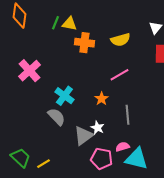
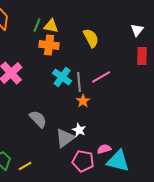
yellow semicircle: (120, 40) -> (91, 38), moved, turned -102
orange cross: (84, 43) -> (49, 45), moved
cyan cross: (64, 96) -> (62, 77), moved
gray line: (127, 115) -> (79, 82), moved

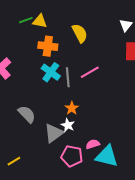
green line: (37, 25) -> (26, 20), turned 48
orange cross: (49, 45) -> (48, 46), moved
orange star: (83, 101) -> (72, 108), moved

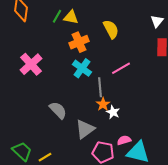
green line: (26, 20) -> (57, 16), turned -40
orange cross: (48, 46) -> (79, 42), turned -30
gray line: (68, 77) -> (100, 87), moved
white star: (68, 125) -> (113, 112), moved

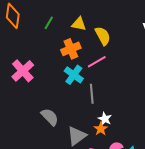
yellow triangle: (71, 17) -> (79, 24), moved
pink line: (121, 68) -> (97, 62), moved
orange star: (103, 104) -> (101, 129), moved

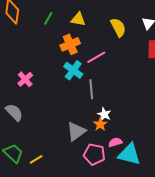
yellow semicircle: (103, 36) -> (118, 27), moved
pink cross: (23, 71) -> (25, 79), moved, size x0.7
gray semicircle: (50, 117) -> (14, 112), moved

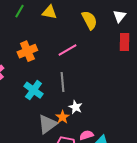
orange cross: (70, 44) -> (27, 51), moved
cyan cross: (73, 70) -> (33, 90), moved
orange star: (100, 124) -> (62, 117), moved

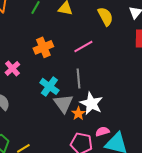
white star: (75, 107) -> (91, 103), size x1.6
gray triangle: (47, 124) -> (63, 103), moved, turned -30

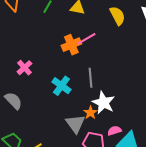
pink line: (83, 46) -> (86, 39), moved
orange cross: (43, 47) -> (71, 45), moved
gray triangle: (63, 103) -> (75, 124), moved

